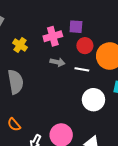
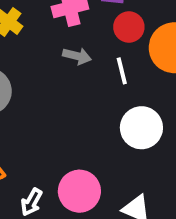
white line: (82, 69) -> (122, 71), turned 64

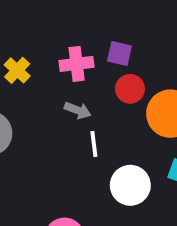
white line: (122, 71) -> (94, 144), moved

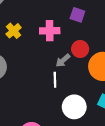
purple square: (119, 53) -> (77, 15), moved
gray arrow: (78, 110) -> (63, 60), moved, turned 112

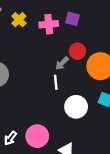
yellow cross: (14, 31) -> (19, 20), moved
pink cross: (50, 31) -> (49, 24), moved

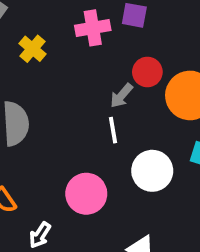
yellow cross: (19, 20) -> (32, 49), moved
pink circle: (37, 136) -> (86, 194), moved

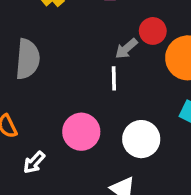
white circle: (152, 171) -> (141, 139), moved

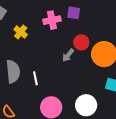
white line: (114, 78) -> (35, 78), moved

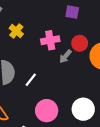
pink cross: (52, 20) -> (50, 40), moved
white line: (35, 78) -> (31, 80), turned 48

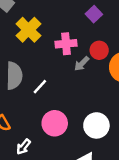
purple square: (72, 12) -> (94, 14), turned 32
yellow cross: (16, 31) -> (28, 30), size x1.5

